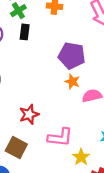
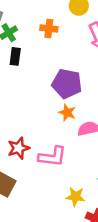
pink L-shape: (60, 137) -> (52, 157), moved
yellow star: (81, 157) -> (75, 197), turned -30

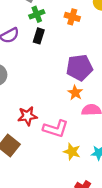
purple pentagon: (67, 84) -> (79, 68), turned -30
yellow star: (75, 197) -> (72, 152), moved

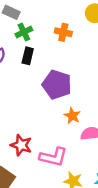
purple pentagon: (79, 68) -> (57, 85), moved, turned 30
red star: (27, 116) -> (21, 145), turned 30

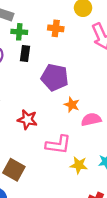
green cross: (24, 32) -> (19, 32), turned 35
red star: (21, 145) -> (27, 120), moved

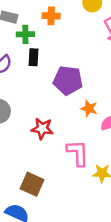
orange cross: (56, 28) -> (51, 16), moved
pink L-shape: (58, 145) -> (78, 153), turned -95

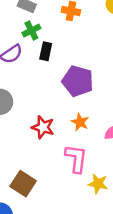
green cross: (25, 34) -> (31, 31), moved, turned -35
orange star: (89, 108) -> (80, 122), moved

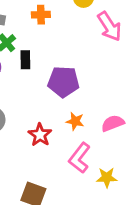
red star: (43, 127) -> (40, 135), turned 30
pink L-shape: (76, 159) -> (80, 158), turned -136

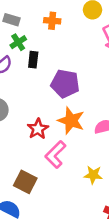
orange star: (75, 121) -> (71, 121), size x1.6
pink L-shape: (80, 158) -> (55, 155), moved

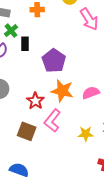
purple pentagon: (65, 84) -> (54, 61), turned 30
brown square: (25, 182) -> (27, 131), moved

